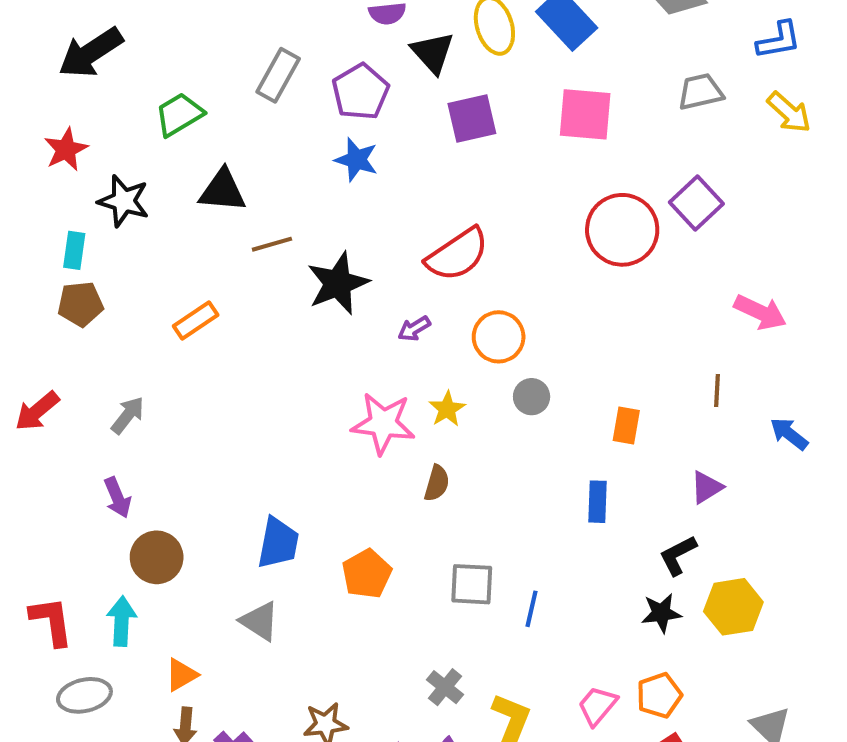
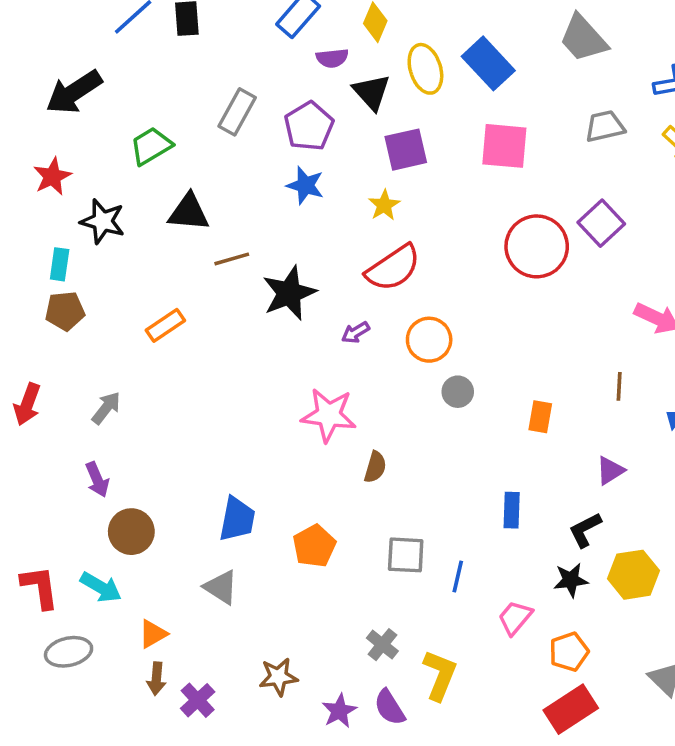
yellow star: (447, 409) -> (384, 205), moved
red arrow: (37, 411) -> (27, 404), turned -30
blue rectangle: (597, 502) -> (512, 510), moved
cyan arrow: (122, 621) -> (101, 587), turned 117
pink trapezoid: (597, 706) -> (515, 618), moved

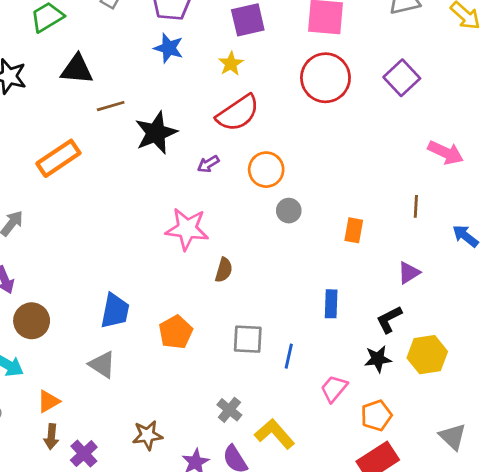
red circle: (537, 246) -> (325, 78), moved
orange rectangle: (165, 325) -> (58, 158), size x1.4
yellow L-shape: (440, 675) -> (275, 434), turned -63

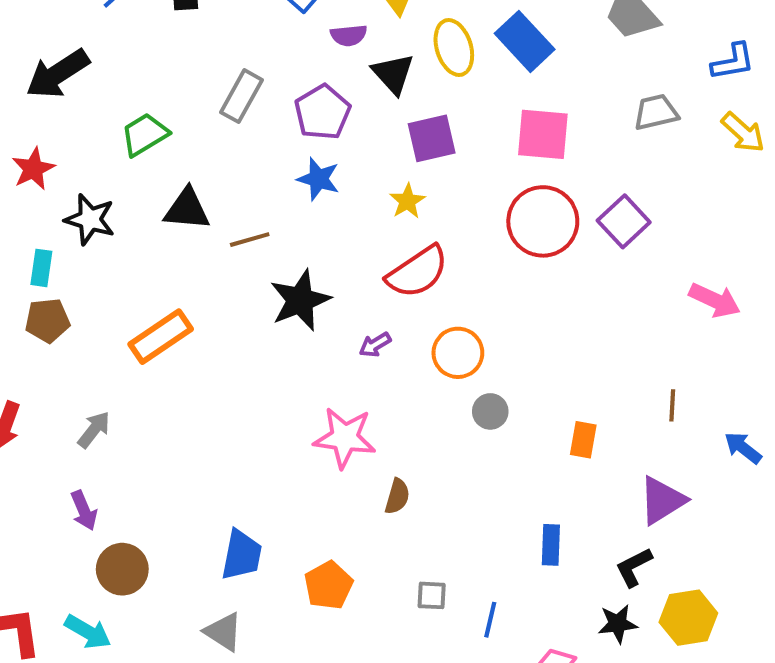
purple square: (402, 78) -> (624, 221), moved
brown line: (111, 106) -> (250, 240), moved
pink arrow: (446, 153) -> (715, 300), moved
purple triangle: (409, 273) -> (662, 500), size x1.5
gray square: (248, 339) -> (432, 595), size x0.7

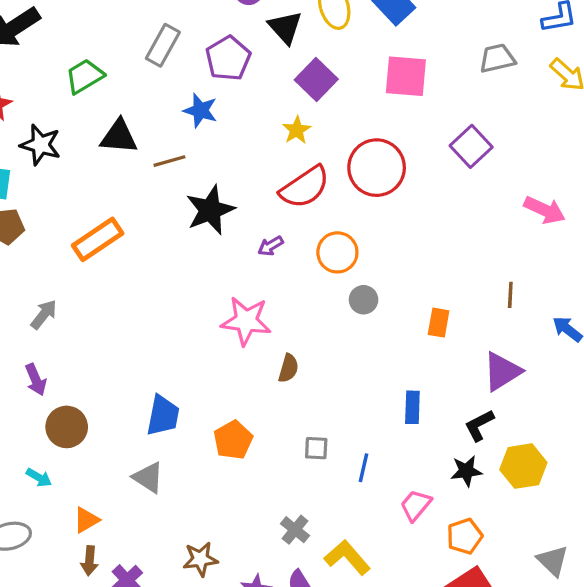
purple square: (432, 138) -> (316, 80), turned -33
blue star: (318, 179) -> (200, 111), moved
red circle: (543, 221) -> (377, 168), moved
cyan arrow: (88, 632) -> (39, 478), size x0.7

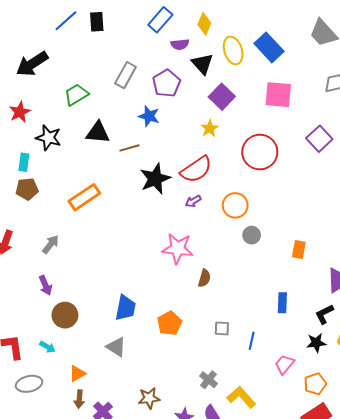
red semicircle: (305, 187) -> (196, 169), moved

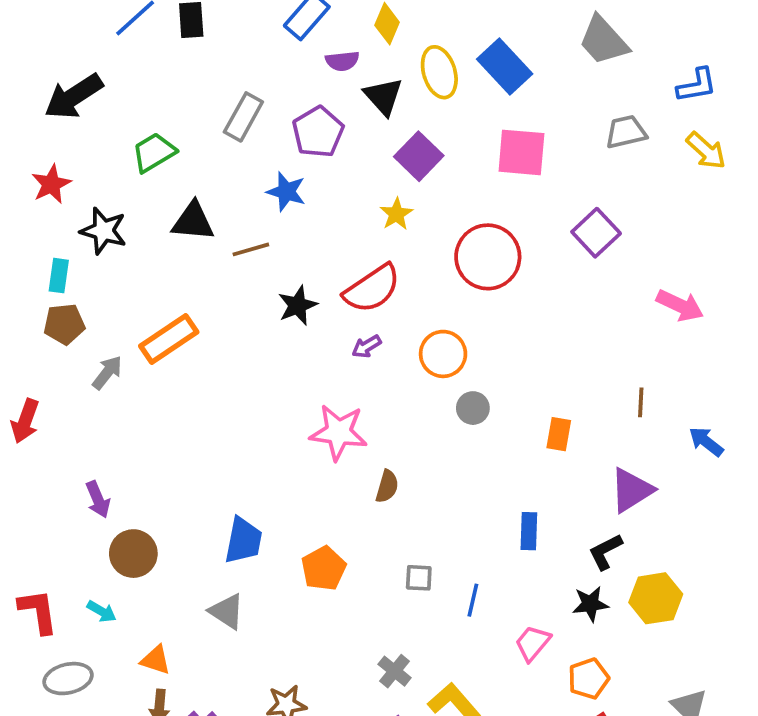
black star: (155, 179) -> (298, 305), size x0.7
gray arrow: (51, 244) -> (107, 373), moved
orange triangle: (77, 374) -> (156, 660), turned 48

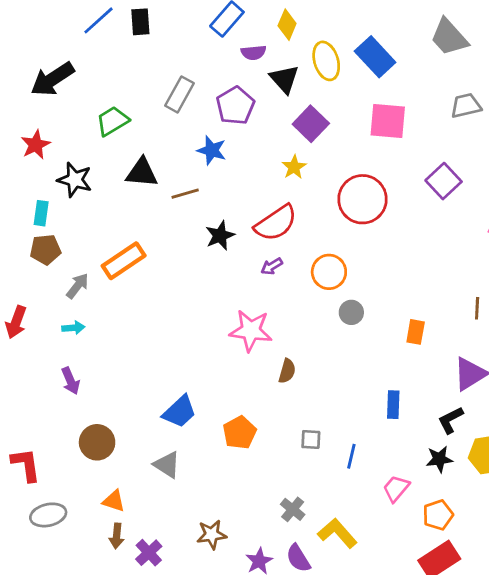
blue trapezoid: (243, 540) -> (179, 412), turned 36
brown circle: (133, 554) -> (97, 442), moved
cyan arrow: (102, 611) -> (73, 328), moved, turned -35

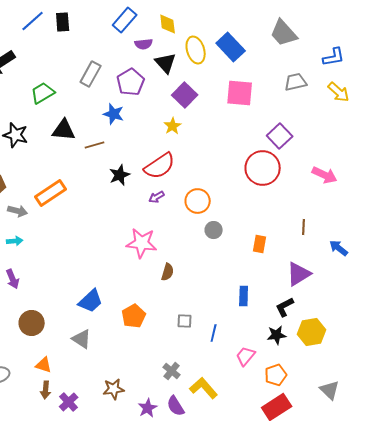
yellow diamond: (287, 25) -> (168, 24), turned -30
red circle: (363, 199) -> (263, 168), moved
gray arrow: (78, 286) -> (18, 211), turned 66

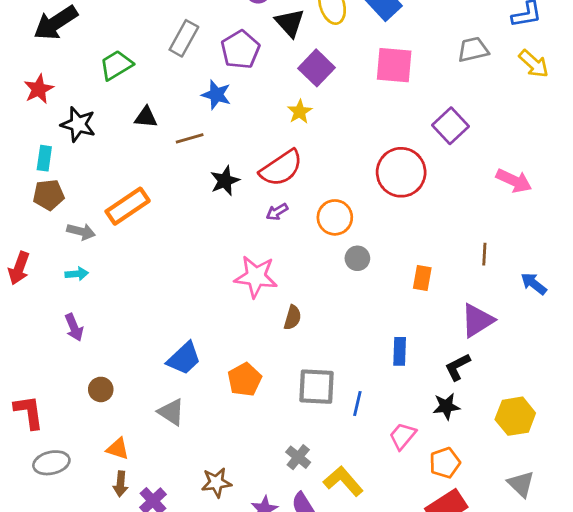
black triangle: (64, 130) -> (146, 117), size x0.7
red circle: (263, 168) -> (401, 172), moved
gray square: (185, 321) -> (317, 387), size x1.8
brown circle: (32, 323) -> (101, 389), size x0.7
yellow hexagon: (312, 332) -> (515, 416), moved

